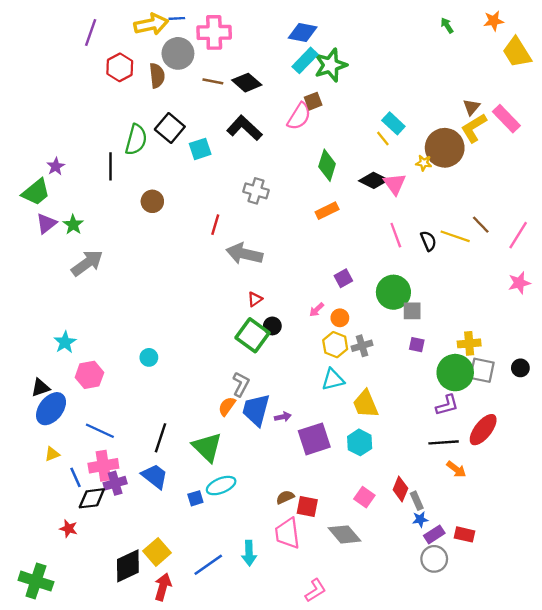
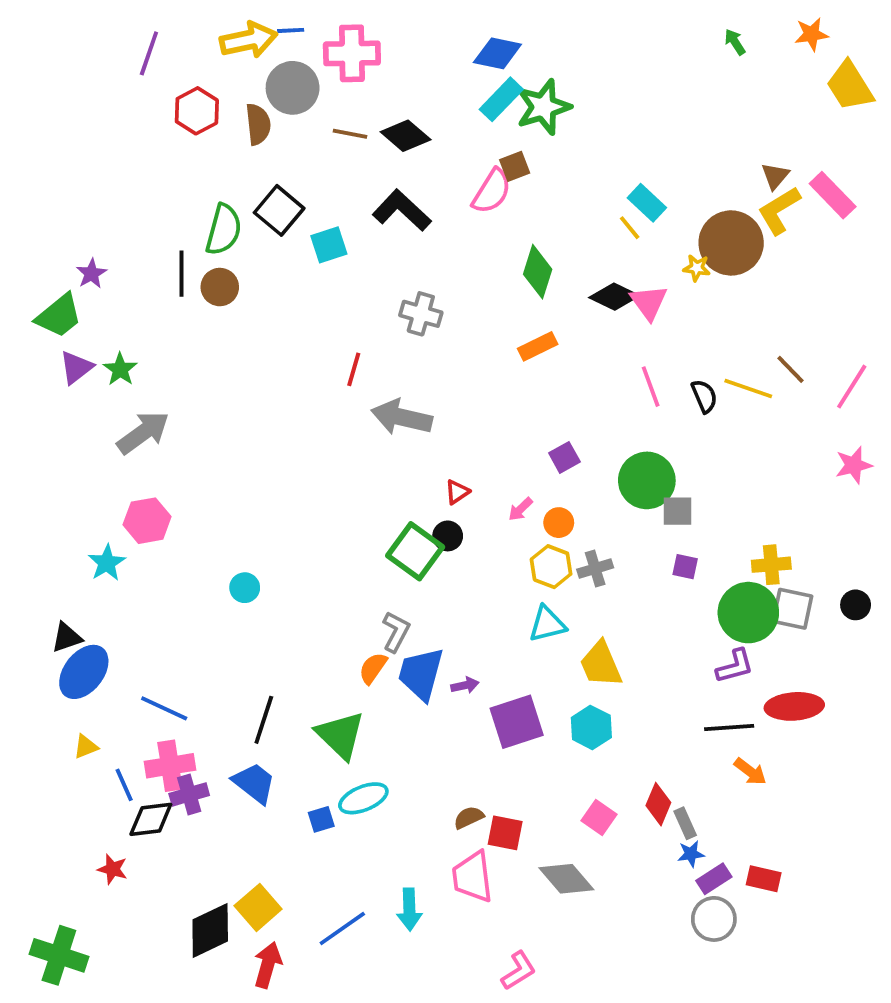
brown circle: (152, 201) -> (220, 287), moved
red triangle: (255, 299) -> (457, 492), moved
pink hexagon: (89, 375) -> (147, 521), moved
red ellipse: (483, 430) -> (794, 706), turned 48

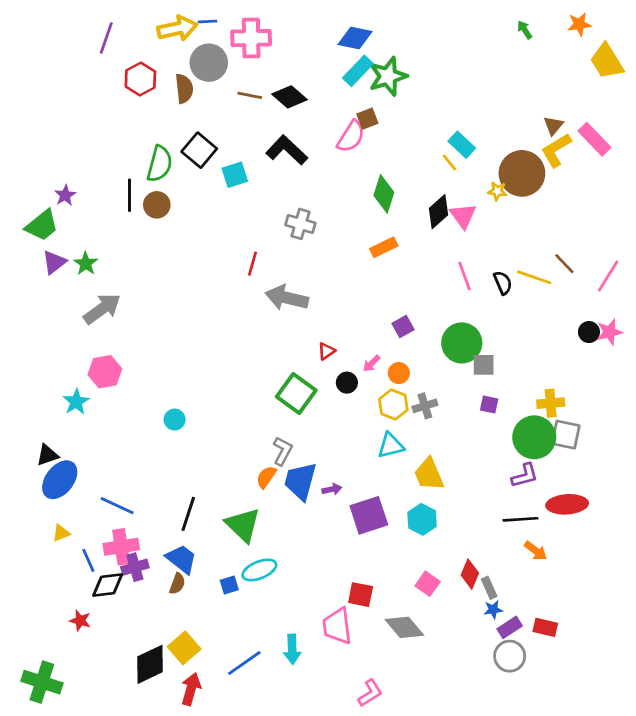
black diamond: (614, 297) -> (439, 212), turned -68
black circle: (448, 536) -> (347, 383), moved
black circle: (856, 605) -> (589, 332), moved
brown semicircle: (469, 817) -> (177, 584), moved, turned 135

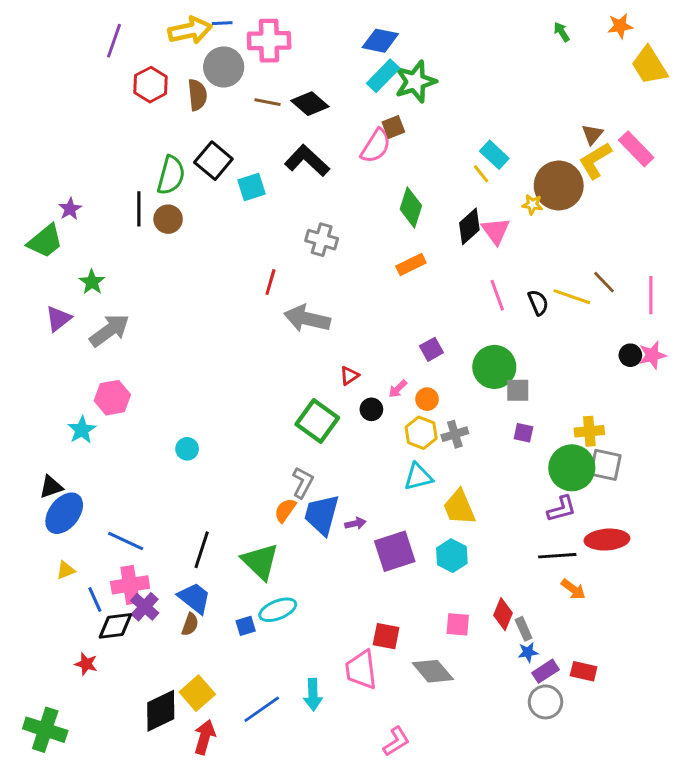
purple triangle: (54, 262) -> (58, 319), moved
pink line: (608, 276) -> (651, 295), turned -32
purple cross: (135, 567) -> (145, 607), turned -32
pink square: (428, 584) -> (458, 624), turned -30

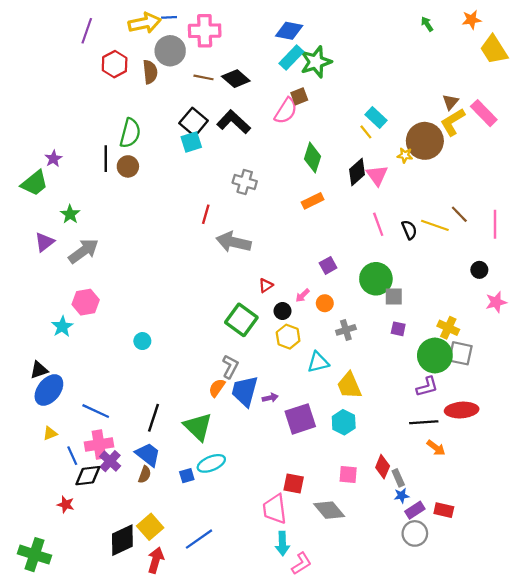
black square: (213, 161) -> (194, 122), moved
pink star: (652, 355) -> (496, 302), moved
yellow cross: (589, 431) -> (448, 328), turned 30
yellow hexagon: (421, 433) -> (288, 337), moved
cyan arrow: (313, 695) -> (283, 543), moved

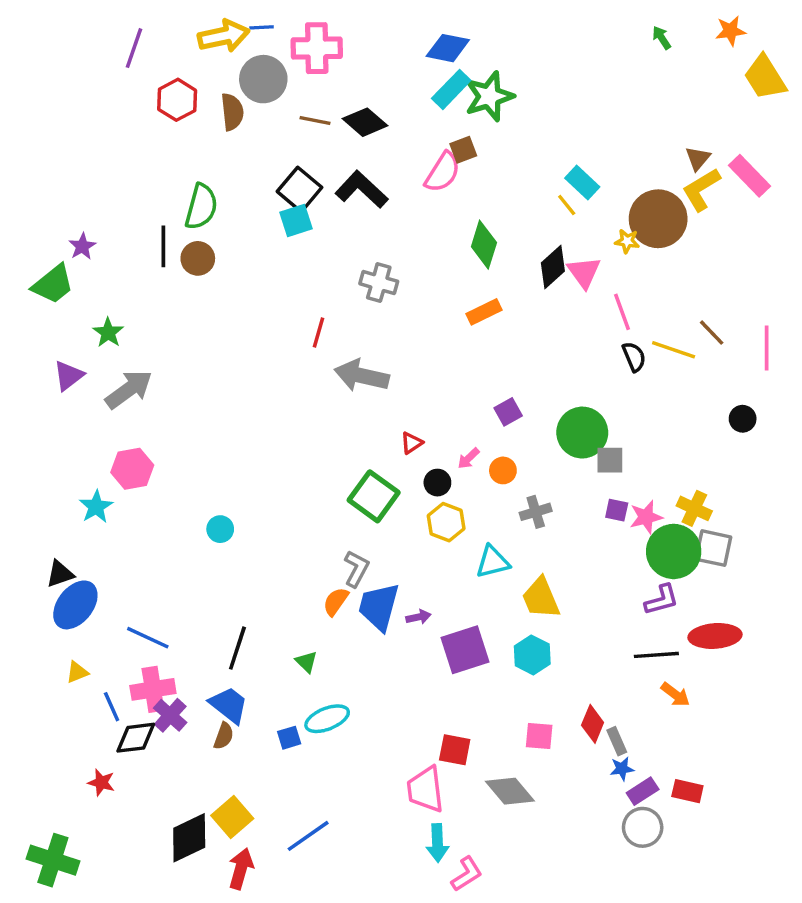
pink line: (378, 224) -> (622, 312), moved
pink star: (496, 302) -> (646, 517), moved
green triangle: (198, 427) -> (306, 662), size x0.5

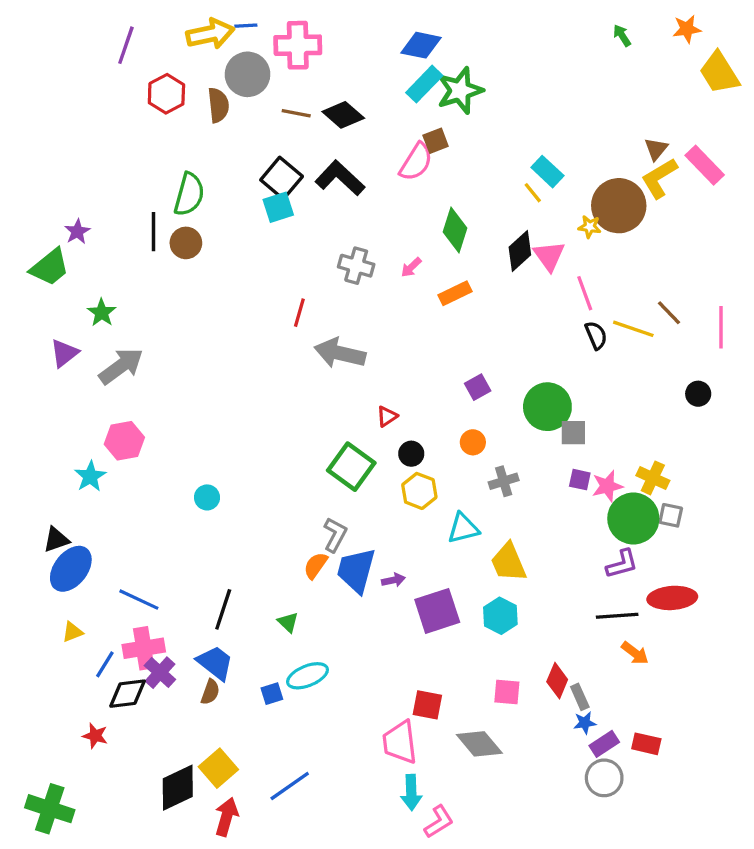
pink arrow: (468, 458) -> (411, 267), moved
gray square: (713, 548) -> (671, 515), size x0.7
blue line: (112, 707) -> (105, 664), turned 56

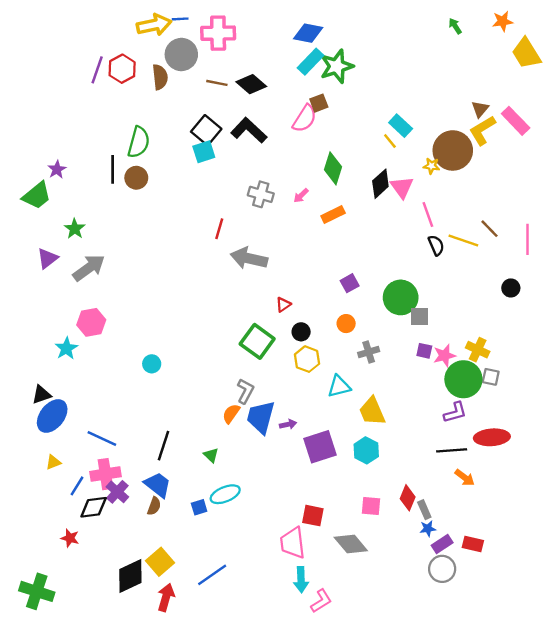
purple line: (126, 45) -> (97, 70), moved

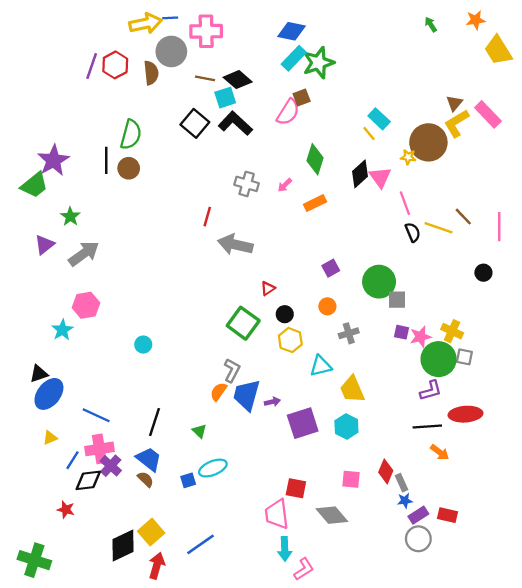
cyan square: (204, 152) -> (225, 98), moved
purple star: (57, 169) -> (53, 160), size x1.8
brown semicircle: (154, 506) -> (145, 479), turned -66

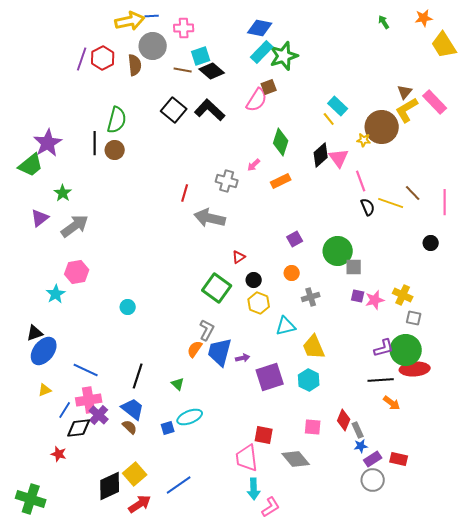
pink cross: (206, 31) -> (184, 28), size x0.7
cyan square: (225, 98) -> (201, 56), moved
gray cross: (247, 184) -> (227, 181), moved
green circle: (439, 359) -> (406, 350), moved
red arrow: (157, 566) -> (140, 504), turned 40

